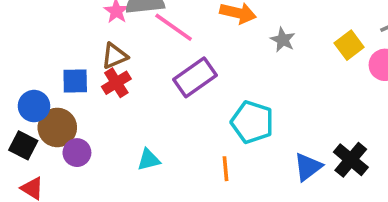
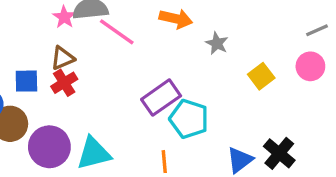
yellow square: (349, 45) -> (261, 76), moved
purple rectangle: (195, 77) -> (161, 98), moved
purple circle: (77, 153) -> (49, 147), moved, size x1.6
cyan triangle: (149, 160) -> (94, 153), size x1.6

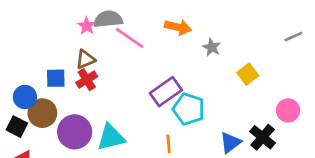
pink circle: (310, 66) -> (288, 110), moved

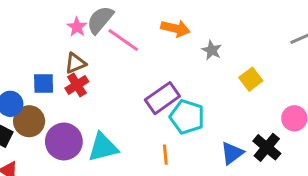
gray semicircle: (108, 19) -> (100, 20), turned -44

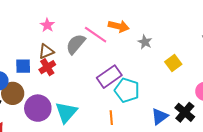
gray semicircle: (100, 20) -> (76, 44), moved
pink line: (123, 40) -> (96, 35), moved
cyan triangle: (103, 147) -> (66, 112), turned -35

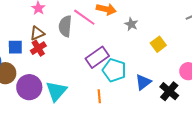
gray semicircle: (76, 44) -> (65, 26), turned -35
blue triangle: (160, 116) -> (143, 82), moved

